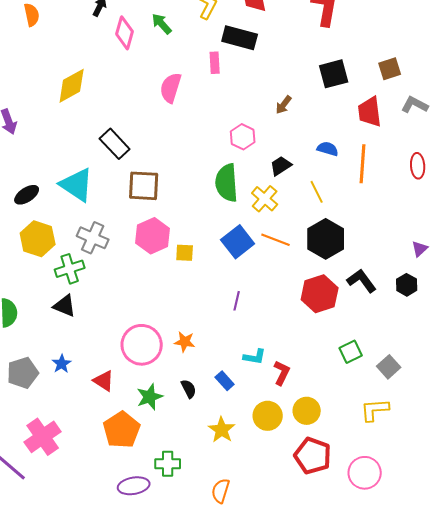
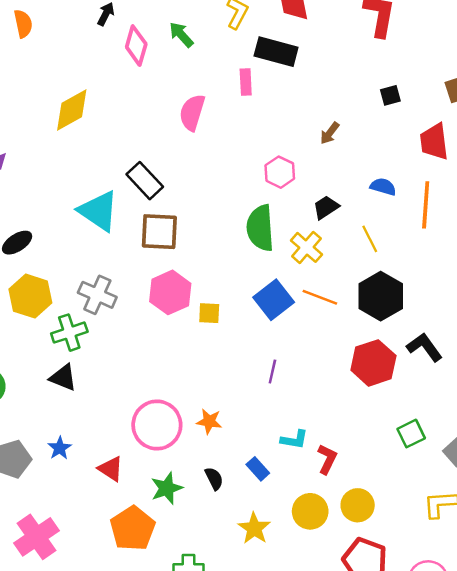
black square: (334, 74) -> (390, 95), size x0.6
black rectangle: (115, 144) -> (145, 181), moved
cyan triangle: (77, 185) -> (99, 211), moved

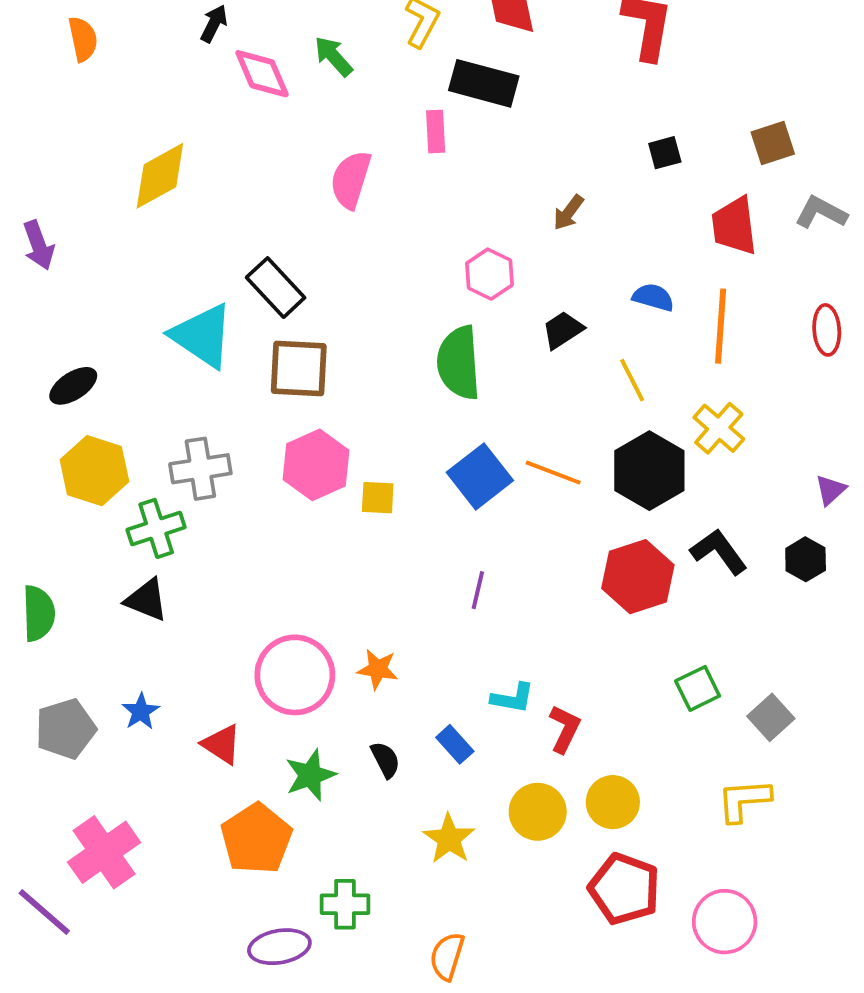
pink diamond: (136, 46) -> (262, 74), turned -39
yellow cross: (306, 247) -> (719, 428), moved
gray cross: (97, 295) -> (200, 469), turned -33

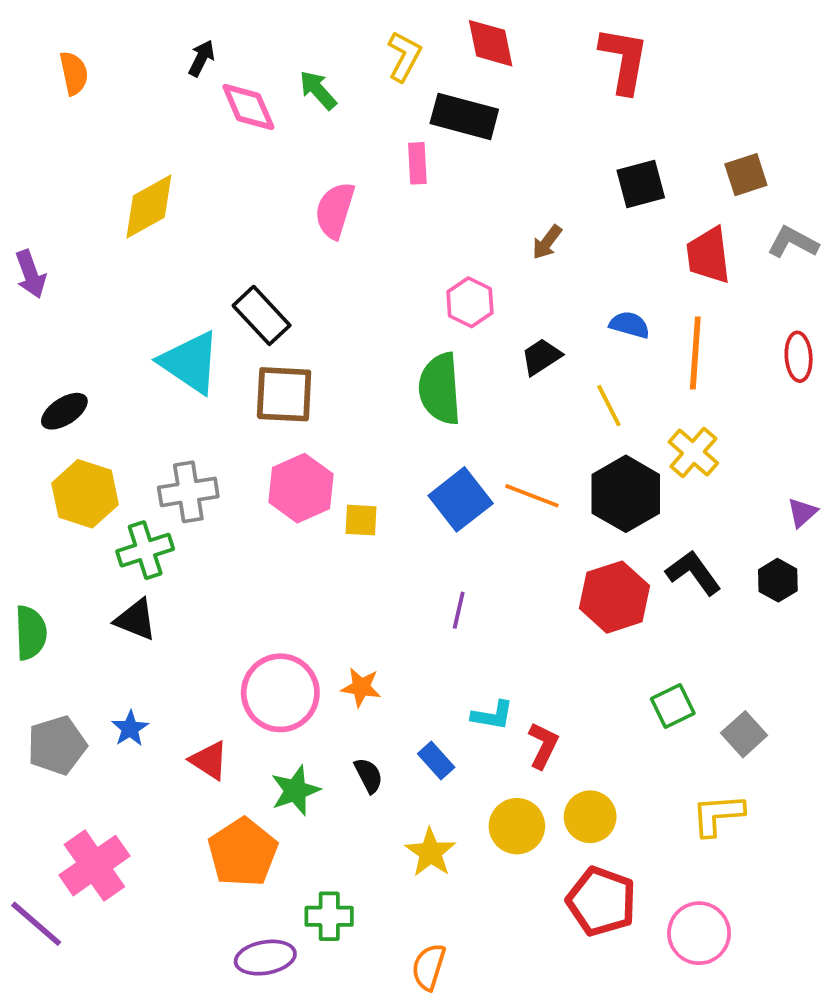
black square: (665, 153) -> (641, 184), size x1.5

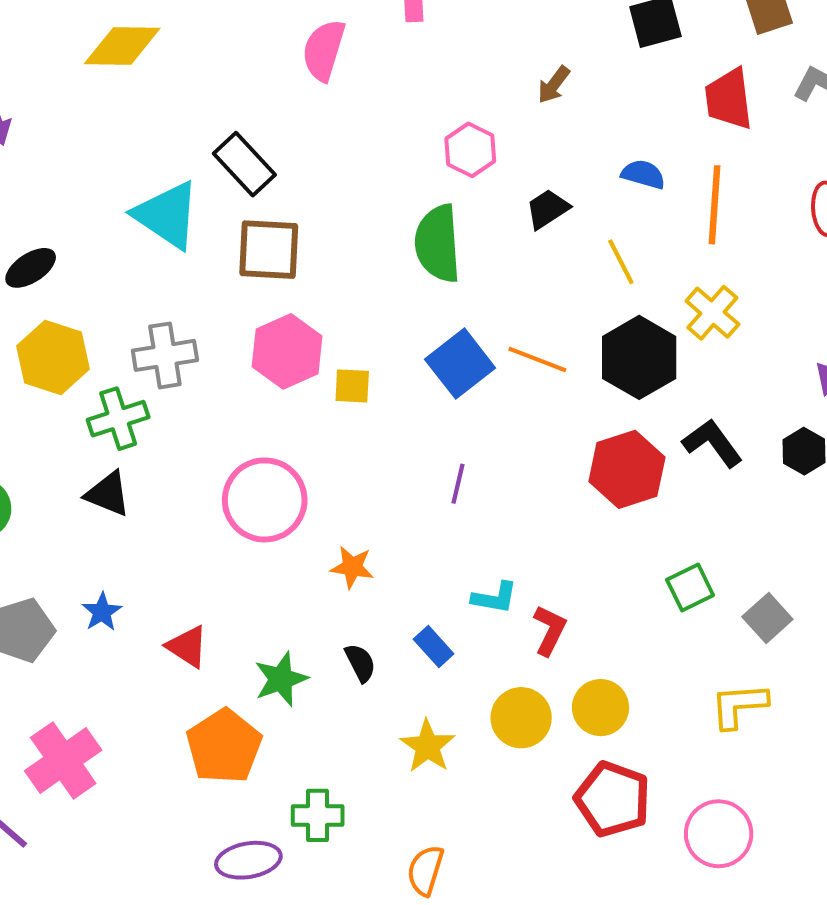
yellow diamond: (149, 207) -> (122, 46), turned 30
pink circle: (280, 693) -> (265, 500), moved

